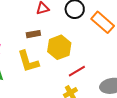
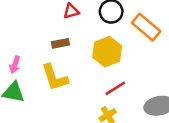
yellow hexagon: (59, 47) -> (107, 52), moved

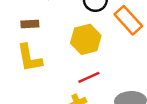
brown rectangle: (60, 43) -> (30, 24), moved

